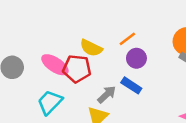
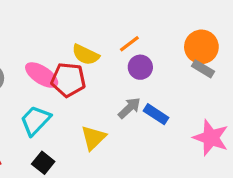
blue rectangle: (131, 85) -> (156, 114), moved
gray arrow: (107, 94) -> (129, 108), moved

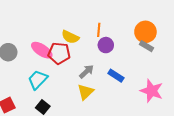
orange line: (129, 44) -> (99, 30), turned -48
gray arrow: (129, 108) -> (87, 72), moved
yellow triangle: (93, 138) -> (85, 92), moved

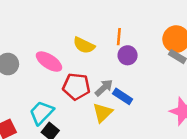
red pentagon: (59, 53) -> (76, 86), moved
blue rectangle: (116, 76) -> (123, 96), moved
cyan trapezoid: (38, 80) -> (41, 113), moved

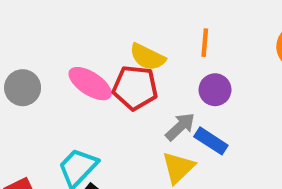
purple circle: (128, 55) -> (215, 90), moved
red pentagon: (76, 86) -> (135, 88), moved

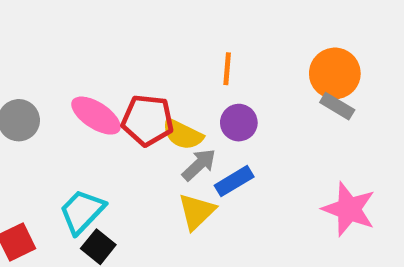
yellow semicircle: (147, 57) -> (183, 134), moved
blue rectangle: (211, 141) -> (234, 181), turned -64

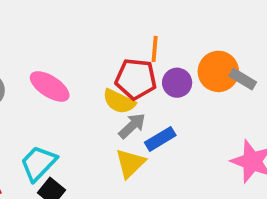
orange circle: (335, 73) -> (218, 71), moved
red pentagon: (148, 120) -> (136, 79), moved
purple circle: (239, 123) -> (177, 83), moved

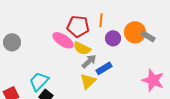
red pentagon: (136, 79) -> (78, 26), moved
pink ellipse: (50, 86) -> (63, 40), moved

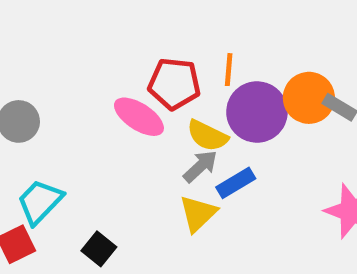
purple circle: (113, 38) -> (257, 112), size x1.6
yellow semicircle: (82, 48) -> (207, 136), moved
cyan trapezoid: (39, 81) -> (40, 202), moved

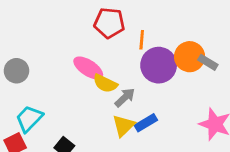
red pentagon: (174, 84) -> (109, 23), moved
yellow semicircle: (207, 136) -> (105, 83), moved
blue rectangle: (236, 183) -> (146, 123), moved

